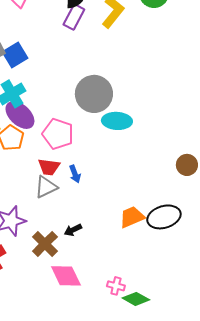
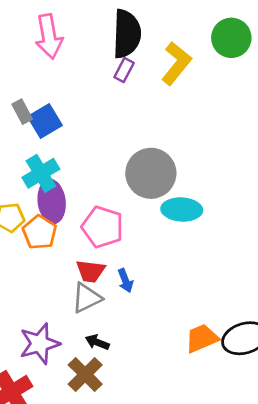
purple rectangle: (74, 17) -> (124, 70), size x0.7
purple ellipse: (20, 115) -> (52, 201), turned 40
black arrow: (73, 230) -> (97, 342), moved, turned 48

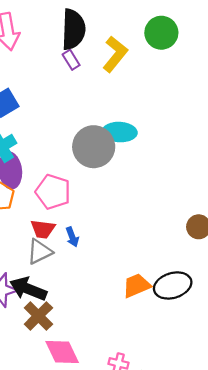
purple rectangle: (124, 70) -> (71, 60), turned -60
cyan ellipse: (182, 209) -> (120, 132), moved
black arrow: (97, 342) -> (28, 289), moved, size x1.8

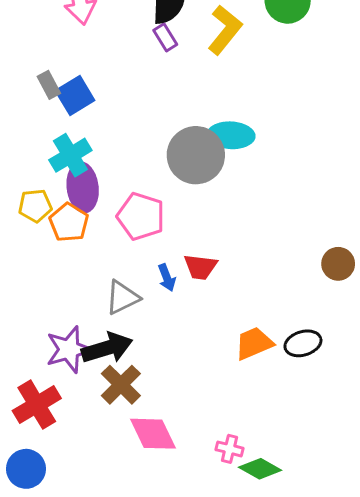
red trapezoid: (43, 229) -> (200, 267), moved
black ellipse: (173, 285) -> (303, 343), size x0.7
black arrow: (28, 289) -> (107, 348), turned 141

